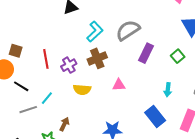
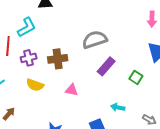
cyan L-shape: (95, 32) -> (27, 27), moved
green square: (178, 56) -> (136, 77), turned -32
cyan arrow: (168, 90) -> (118, 107), turned 80

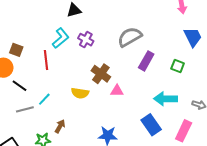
purple cross: (29, 58) -> (86, 40), moved, turned -35
brown cross: (58, 59) -> (101, 74), moved, turned -36
cyan arrow: (118, 107) -> (166, 99), size x1.6

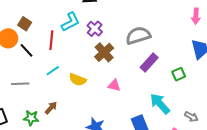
green square: (178, 66) -> (179, 74), turned 32
brown cross: (101, 74) -> (104, 52), moved
black line: (19, 86) -> (27, 50), moved
cyan line: (44, 99) -> (53, 71), moved
cyan arrow: (166, 99) -> (160, 104), turned 35

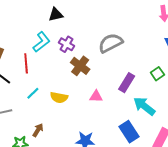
purple rectangle: (149, 62) -> (127, 83), moved

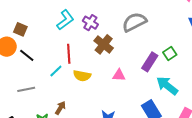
red line: (26, 63) -> (69, 54), moved
green square: (157, 74) -> (170, 54), moved

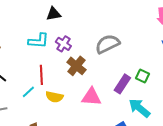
cyan L-shape: (65, 20) -> (38, 41), turned 40
green square: (170, 54) -> (142, 76), turned -32
pink triangle: (119, 75) -> (91, 97), size x1.5

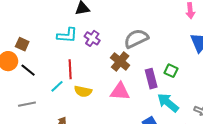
brown cross: (76, 66) -> (120, 61), moved
purple rectangle: (122, 84) -> (151, 79), turned -48

